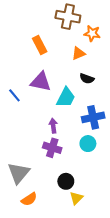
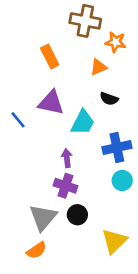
cyan circle: (88, 144) -> (122, 180), moved
gray triangle: (19, 173) -> (43, 217), moved
black circle: (66, 181) -> (77, 215), moved
yellow triangle: (76, 198) -> (114, 241), moved, size x1.5

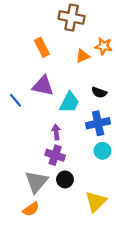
orange star: (116, 42) -> (104, 46), moved
black semicircle: (109, 99) -> (99, 92), moved

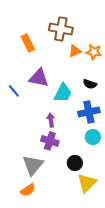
brown cross: (72, 18) -> (61, 29), moved
orange star: (104, 46) -> (94, 52), moved
orange rectangle: (42, 47) -> (28, 43), moved
black circle: (65, 179) -> (75, 163), moved

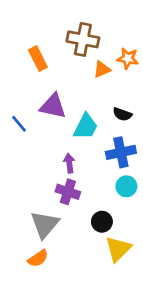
orange star: (94, 52) -> (128, 58), moved

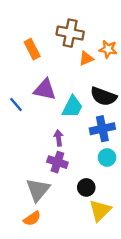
black semicircle: (122, 114) -> (104, 96), size x1.6

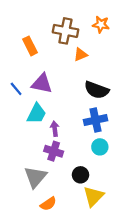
orange star: (108, 49) -> (101, 24), moved
blue line: (16, 104) -> (16, 89), moved
cyan trapezoid: (72, 107) -> (36, 114), moved
orange semicircle: (32, 219) -> (48, 204), moved

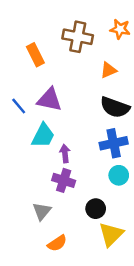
orange triangle: (81, 55) -> (108, 70), moved
gray triangle: (35, 177) -> (42, 211), size x0.7

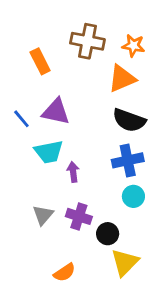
orange star: (120, 29) -> (133, 46), moved
orange triangle: (108, 70) -> (122, 79), size x1.5
cyan trapezoid: (43, 136) -> (49, 152), turned 52
purple cross: (64, 180) -> (79, 216), moved
gray triangle: (42, 211) -> (43, 215), moved

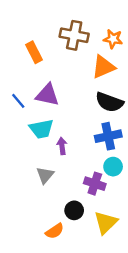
gray triangle: (43, 215) -> (45, 175), moved
purple cross: (79, 216) -> (95, 184), moved
black circle: (108, 234) -> (74, 210), moved

